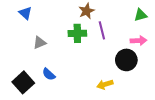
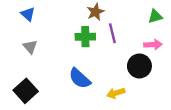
gray triangle: (40, 43) -> (30, 47), moved, turned -48
blue semicircle: (49, 74) -> (80, 78), moved, size x1.5

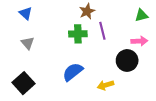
blue semicircle: (80, 78) -> (73, 72), turned 100

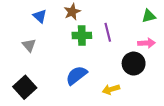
brown star: (87, 11) -> (72, 12), moved
blue triangle: (26, 13) -> (40, 16), moved

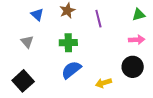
purple line: (108, 32) -> (98, 19), moved
green cross: (82, 35) -> (68, 43), moved
black circle: (134, 64) -> (133, 67), moved

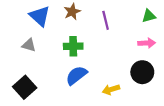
blue triangle: (37, 15) -> (40, 16), size x1.5
gray triangle: (27, 42) -> (29, 45), turned -32

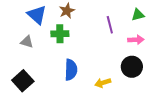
purple line: (106, 20) -> (110, 25), moved
green cross: (73, 46) -> (60, 34), moved
blue semicircle: (76, 75) -> (71, 70), turned 130

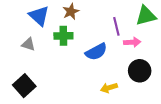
green triangle: (138, 15) -> (146, 16), size x1.5
pink arrow: (136, 40) -> (132, 42), moved
blue semicircle: (71, 70) -> (96, 52), moved, turned 60

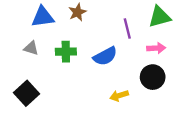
blue triangle: (39, 16) -> (43, 17), turned -50
green cross: (63, 36) -> (66, 52), moved
pink arrow: (132, 42) -> (156, 48), moved

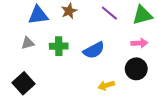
purple line: (127, 28) -> (109, 13), moved, turned -36
gray triangle: (31, 48) -> (28, 43), turned -32

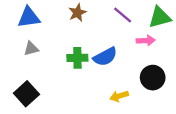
blue triangle: (38, 15) -> (29, 17), moved
pink arrow: (139, 43) -> (146, 40), moved
green cross: (59, 46) -> (77, 58), moved

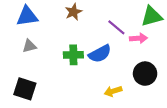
purple line: (123, 15) -> (116, 27), moved
black square: (26, 94) -> (25, 89), turned -30

